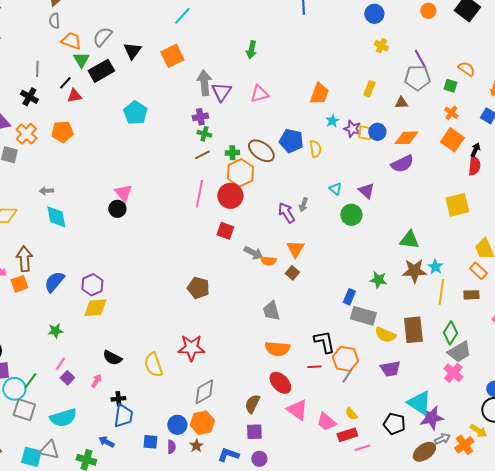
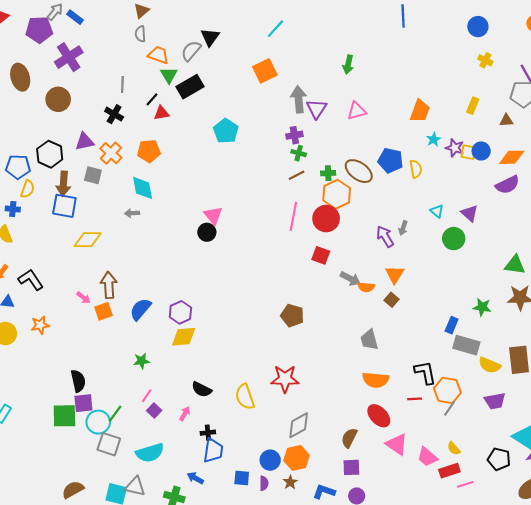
black triangle: (132, 51) -> (210, 37), moved
cyan diamond: (56, 217) -> (143, 188), moved

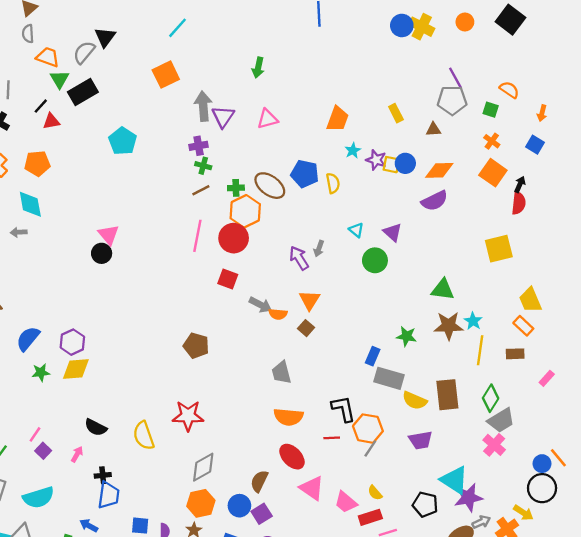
yellow cross: (485, 60) -> (422, 27), moved, size x1.5
yellow rectangle: (473, 106) -> (396, 113), turned -49
green star: (141, 361) -> (41, 372), moved
blue circle: (270, 460) -> (239, 506), moved
purple square: (351, 467) -> (262, 514), turned -30

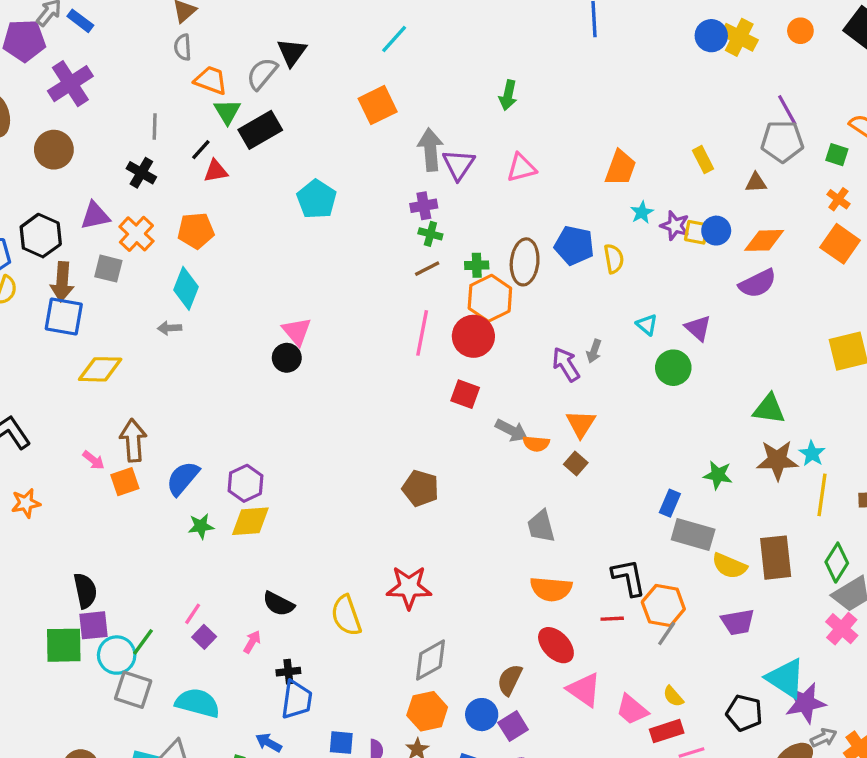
brown ellipse: (270, 186) -> (525, 262), turned 60
cyan diamond: (30, 204) -> (186, 288), turned 32
cyan semicircle: (38, 497) -> (198, 703), turned -148

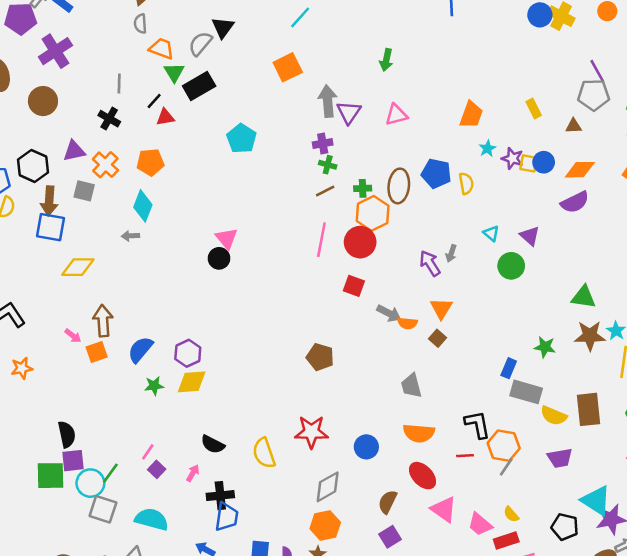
black cross: (288, 672) -> (220, 496), size x1.5
blue circle: (482, 715) -> (366, 447), moved

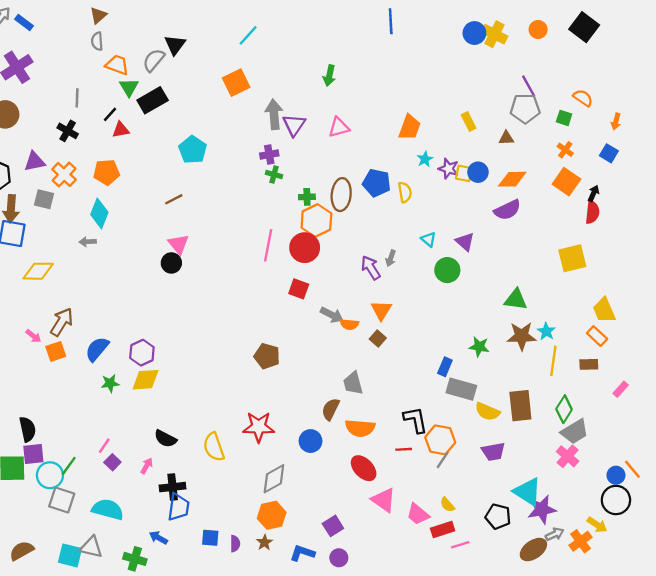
brown line: (325, 191) -> (174, 199), moved
brown arrow: (103, 321) -> (62, 322), turned 36
brown semicircle: (388, 502) -> (331, 409), moved

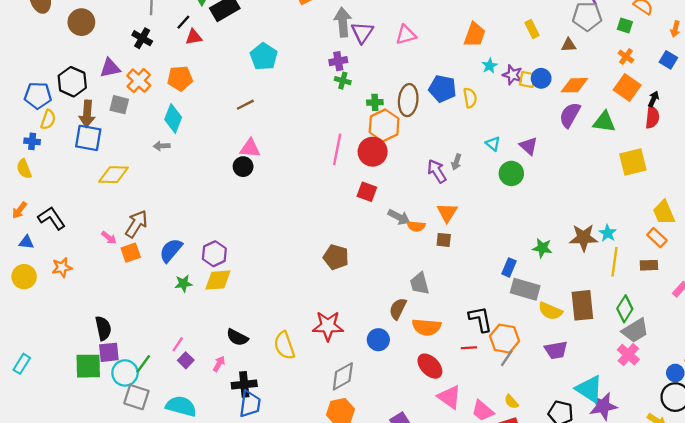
purple semicircle: (507, 210) -> (570, 115), turned 145
pink triangle: (178, 244) -> (250, 148), turned -45
green triangle: (516, 300) -> (604, 122), moved
brown square: (378, 338) -> (444, 240), turned -35

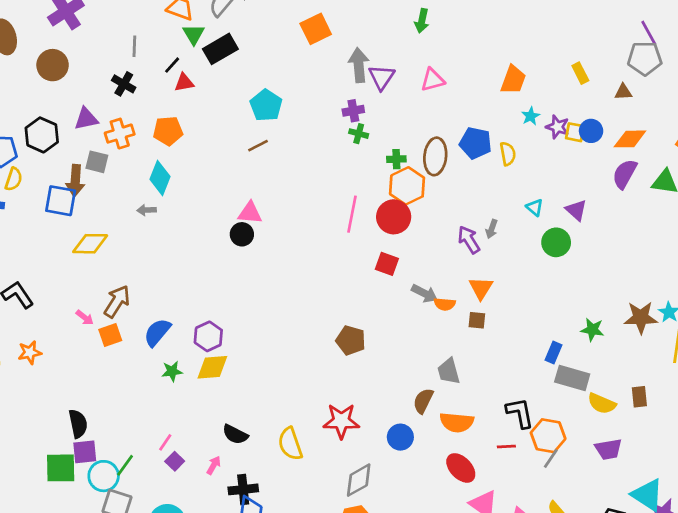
orange cross: (139, 81) -> (120, 134), turned 30
brown line: (245, 105) -> (258, 146), moved
brown arrow: (87, 114) -> (75, 181), moved
brown rectangle: (582, 305) -> (639, 397), size x0.6

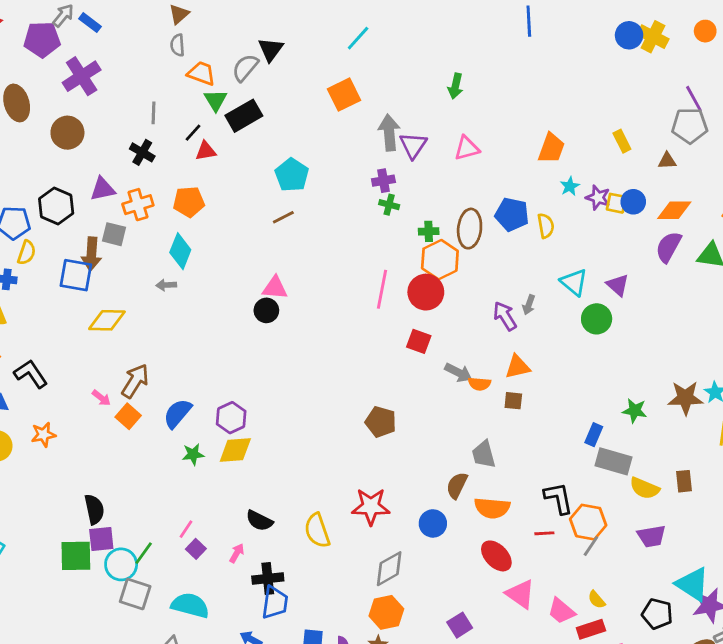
cyan triangle: (535, 207) -> (574, 282), size x1.5
orange triangle: (481, 288) -> (518, 367), turned 45
orange square: (110, 335) -> (128, 416), turned -30

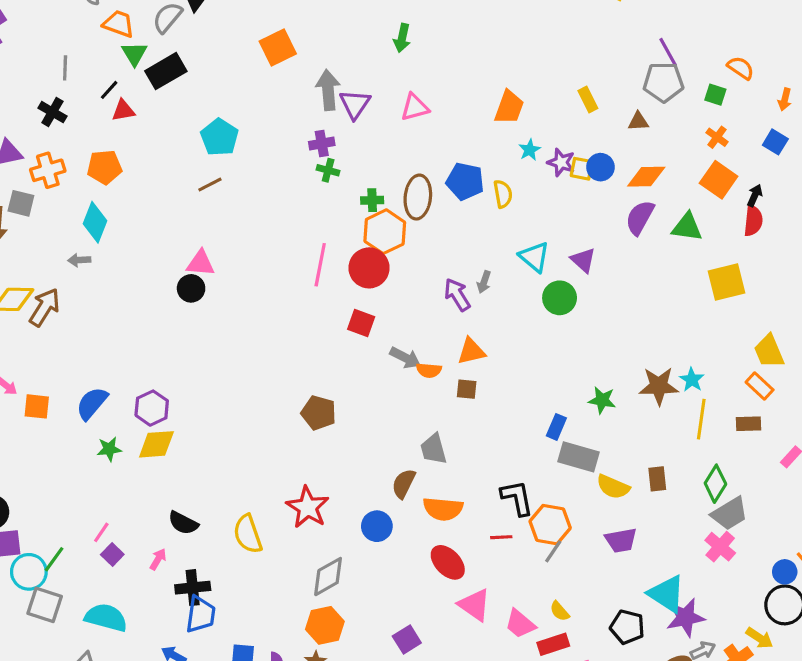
brown arrow: (135, 381) -> (45, 307), moved
orange square: (128, 416) -> (37, 406), turned -35
red star: (371, 507) -> (308, 507), turned 30

